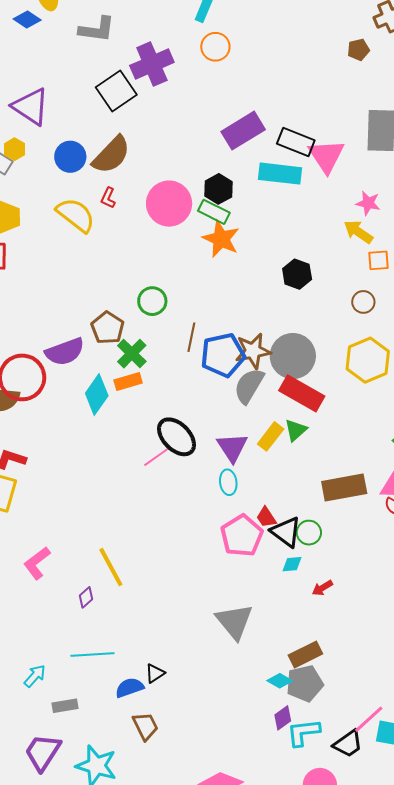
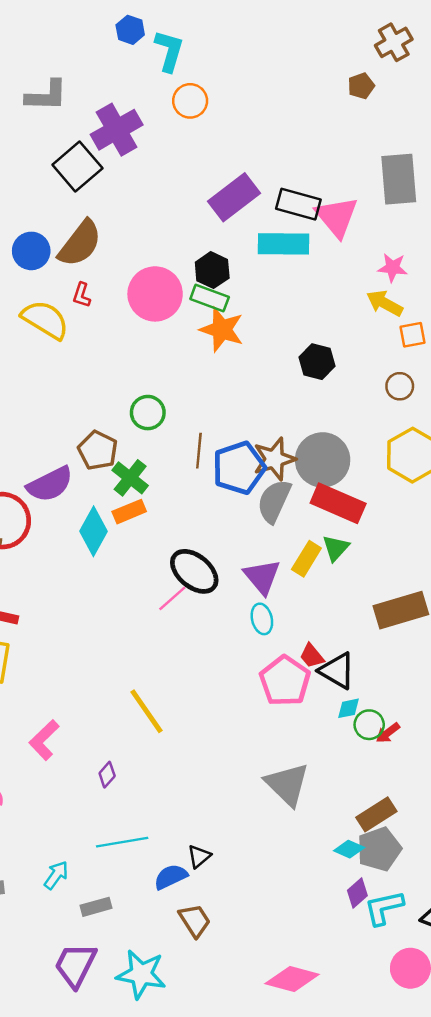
green circle: (309, 533) -> (369, 725), moved
yellow line: (111, 567) -> (147, 711), moved

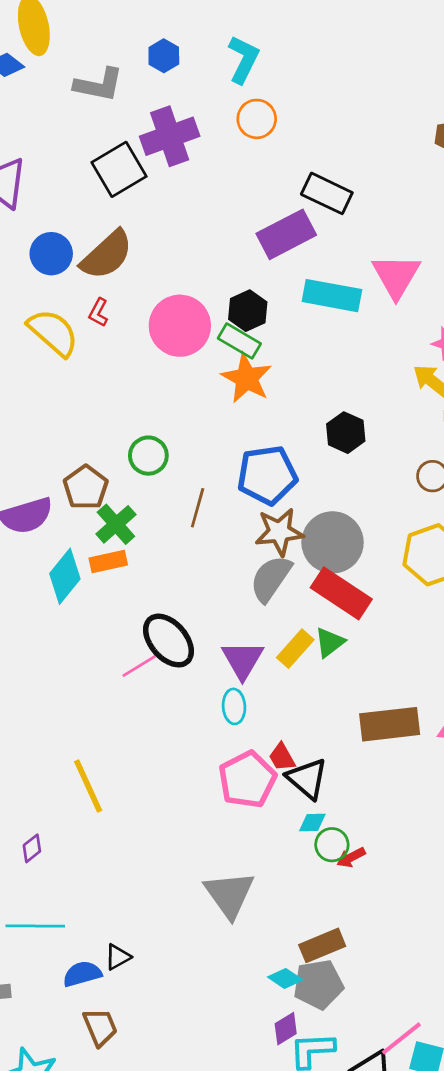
blue hexagon: (130, 30) -> (164, 56), moved
black rectangle: (298, 204) -> (327, 193), moved
blue pentagon: (239, 468) -> (267, 475), moved

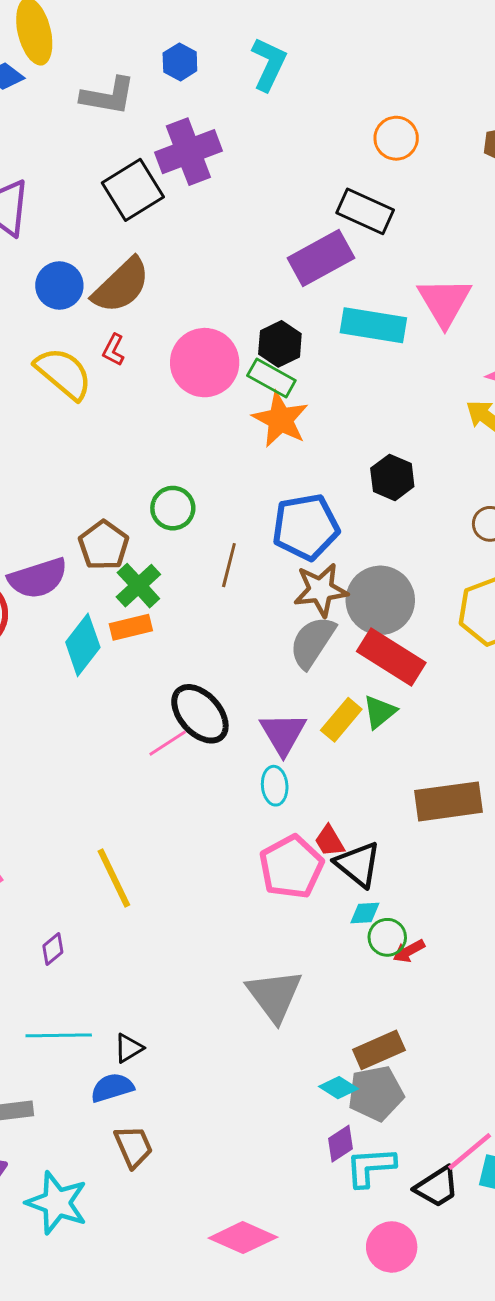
orange circle: (257, 119) -> (396, 138), moved
black triangle: (118, 957) -> (129, 1048), moved

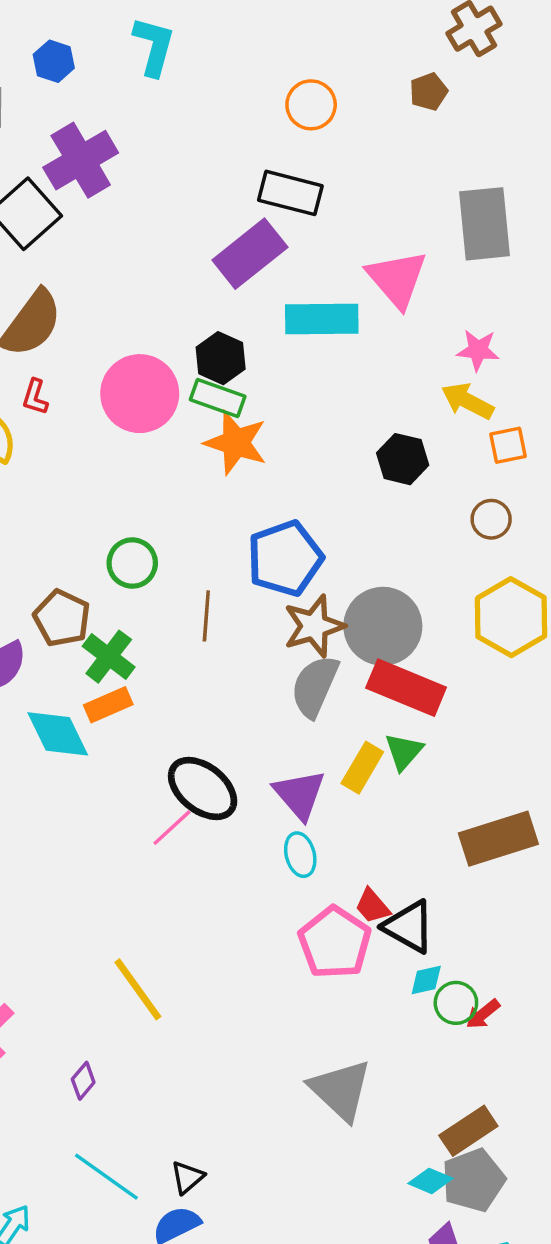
black hexagon: (392, 477) -> (403, 459), moved
cyan diamond: (83, 645) -> (58, 734), turned -54
cyan line: (59, 1035) -> (106, 1177), turned 46

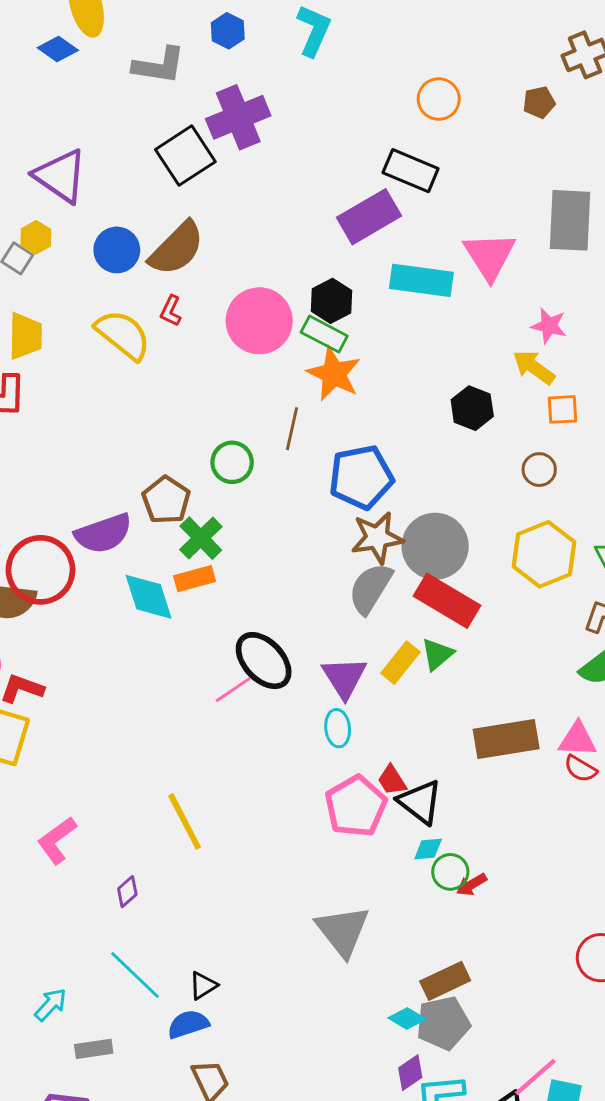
brown line: (206, 616) -> (292, 429), moved

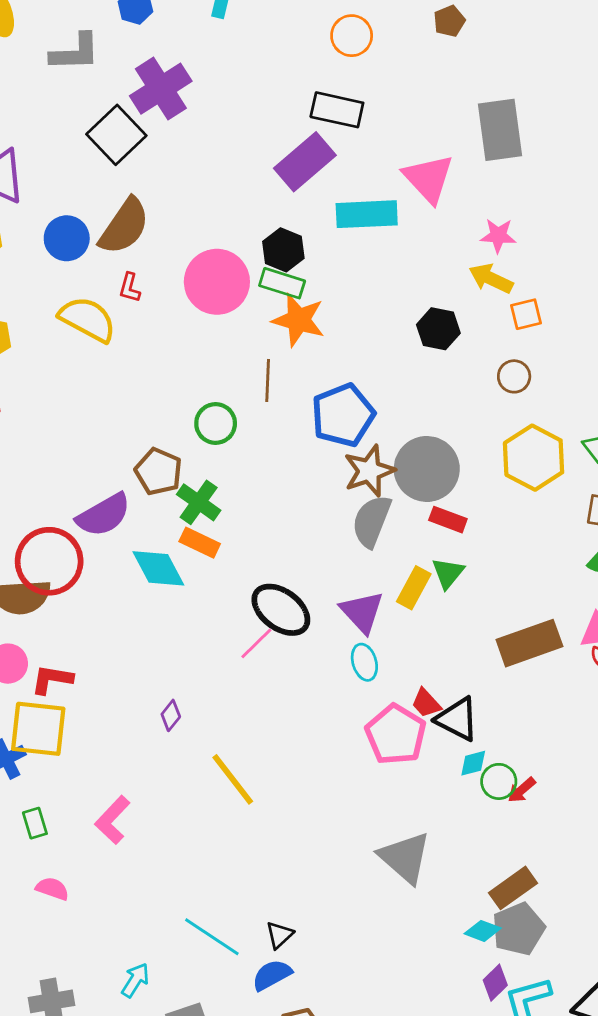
orange rectangle: (195, 579) -> (200, 543), turned 51
red rectangle: (447, 601) -> (448, 520), size x0.6
purple diamond: (127, 892) -> (171, 715), moved

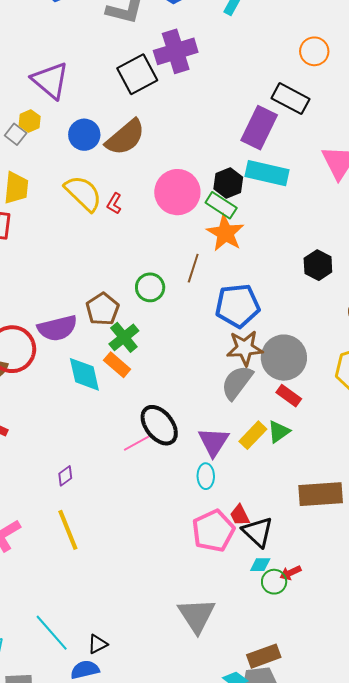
purple rectangle: (305, 162) -> (259, 128), turned -39
cyan rectangle: (367, 214) -> (267, 173), moved
red L-shape: (130, 288) -> (114, 204), moved
yellow line: (233, 779) -> (68, 530), moved
red arrow: (522, 790) -> (290, 573), moved

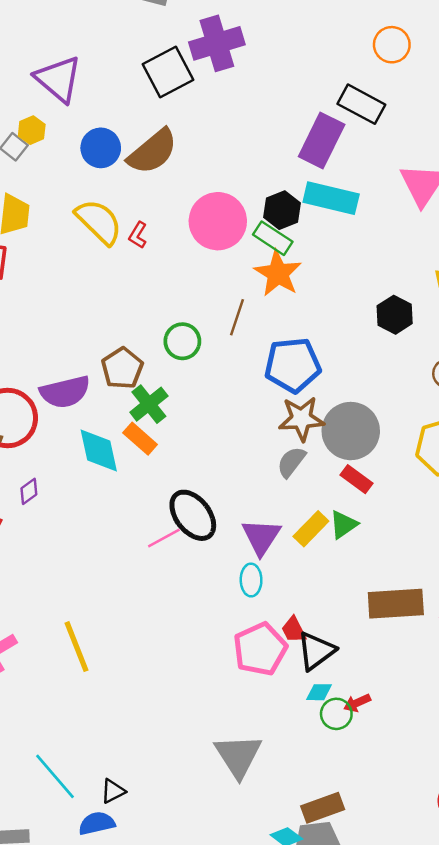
gray semicircle: (237, 382) -> (291, 462), size x0.7
purple diamond: (65, 476) -> (29, 491), moved
black triangle: (258, 532) -> (316, 651), turned 40

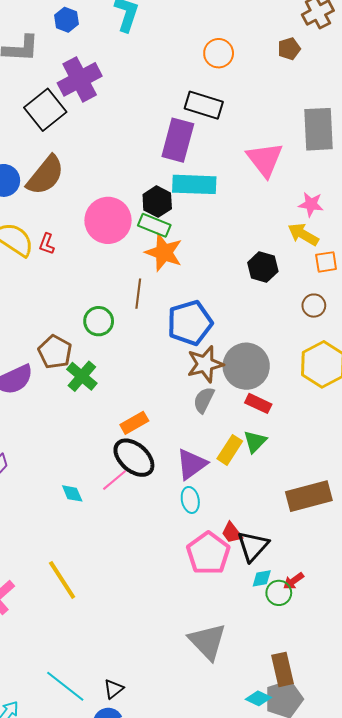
orange rectangle: (140, 439) -> (134, 423), moved, turned -60
cyan diamond: (99, 450) -> (72, 493), moved, size x0.6
purple triangle: (261, 537) -> (192, 464), turned 32
brown rectangle: (323, 808) -> (283, 669), turned -72

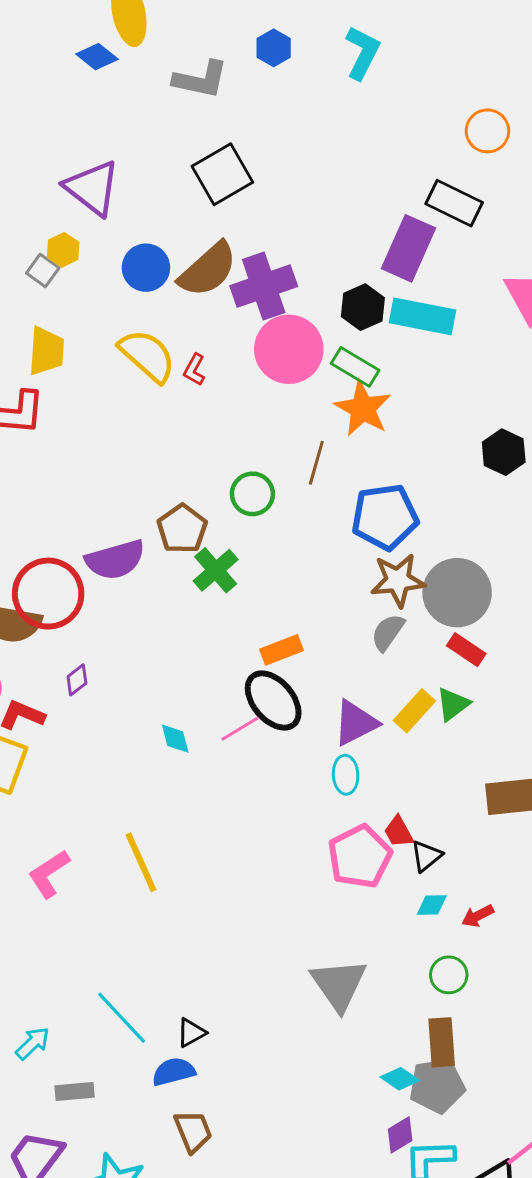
purple cross: (80, 79) -> (264, 286), moved
black hexagon: (157, 202) -> (363, 307), moved
black triangle: (253, 546) -> (426, 856), size x0.7
green circle: (279, 593) -> (449, 975), moved

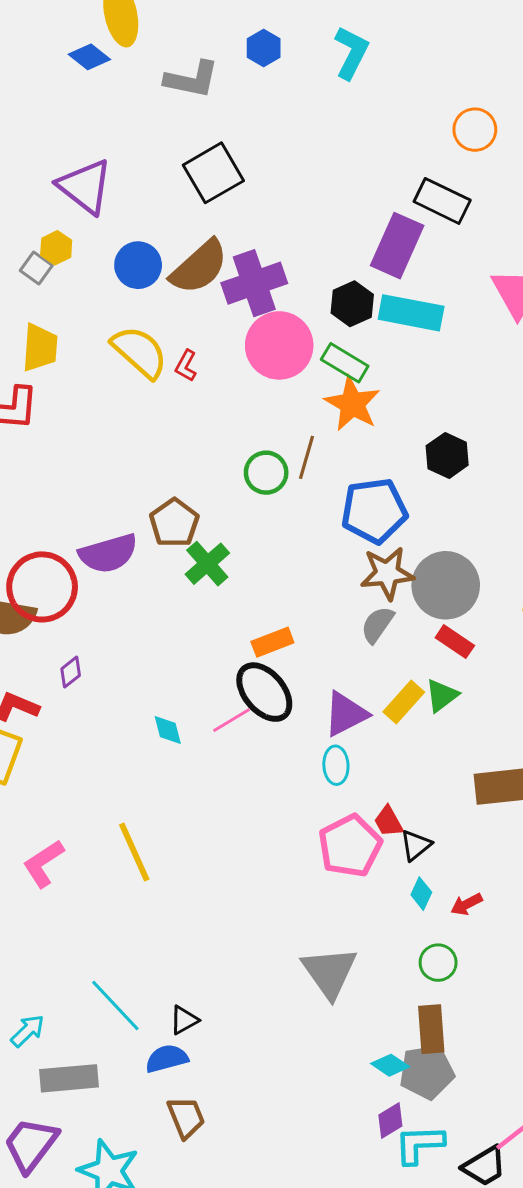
black hexagon: (504, 452) -> (447, 455), moved
green circle: (252, 494) -> (266, 473), moved
cyan diamond: (432, 905) -> (421, 894), turned -64
gray rectangle: (75, 1092) -> (69, 1078), size x1.5

